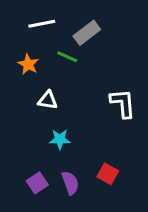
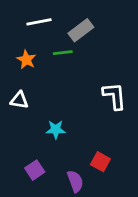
green line: (67, 57) -> (63, 53), turned -30
white triangle: (48, 100) -> (19, 100), moved
purple semicircle: (70, 183) -> (75, 181), moved

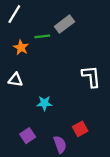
white line: (39, 22) -> (14, 14), moved, turned -48
green line: (63, 53) -> (42, 36), moved
red square: (100, 162) -> (80, 129), turned 32

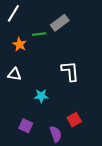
white L-shape: (91, 76) -> (70, 71), moved
purple square: (28, 136) -> (26, 126), turned -32

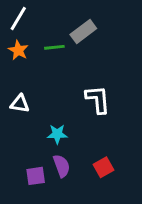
orange star: (20, 44) -> (18, 50), moved
purple square: (26, 126) -> (36, 176), turned -32
purple semicircle: (56, 134) -> (62, 166), moved

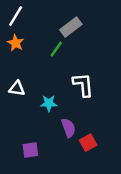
green line: (54, 47) -> (56, 49), moved, turned -49
cyan star: (57, 134) -> (49, 103), moved
purple semicircle: (62, 166) -> (68, 128), moved

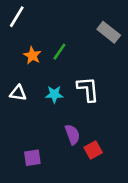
gray rectangle: (71, 27) -> (109, 32), moved, turned 75
orange star: (16, 43) -> (32, 56), moved
cyan star: (49, 103) -> (54, 94), moved

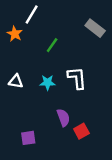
white line: (17, 17) -> (32, 15), moved
orange star: (32, 56) -> (15, 34), moved

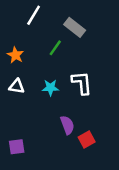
gray rectangle: (95, 28) -> (75, 27), moved
orange star: (15, 34) -> (15, 55), moved
purple square: (28, 138) -> (17, 147), moved

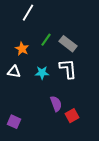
gray rectangle: (75, 27) -> (68, 44), moved
orange star: (15, 55) -> (22, 49), moved
purple square: (17, 147) -> (14, 122), turned 32

